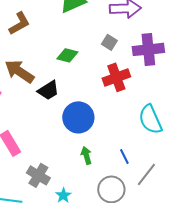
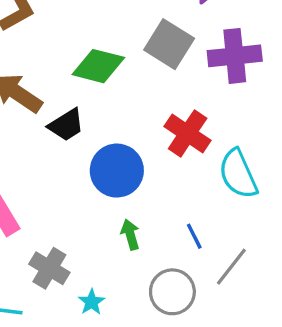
gray square: (109, 42) -> (169, 44), size x1.8
green diamond: (67, 55) -> (98, 66), size x1.4
red cross: (116, 77) -> (188, 133), moved, turned -36

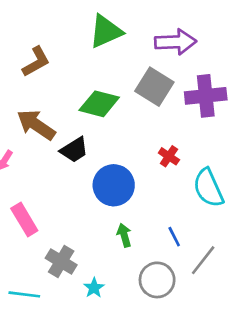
red cross: (188, 133) -> (169, 156), size x0.6

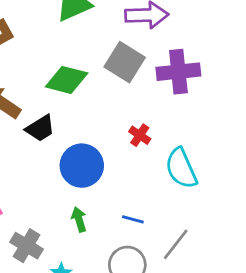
green arrow: (124, 235) -> (79, 219), moved
blue line: (174, 237) -> (133, 219), moved, turned -48

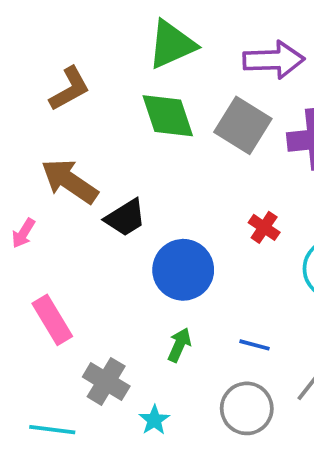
green diamond: (67, 80) -> (168, 116), moved, turned 57
green arrow: (79, 219) -> (179, 345), turned 40

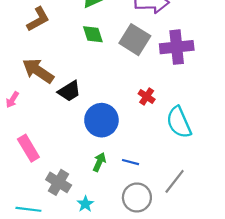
green diamond: (168, 116) -> (93, 34), size x0.7
blue line: (254, 345) -> (130, 162), moved

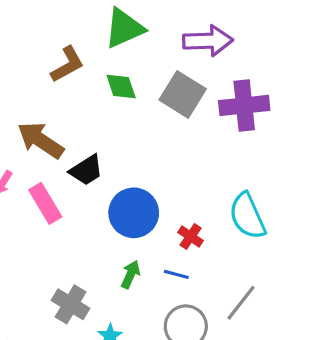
brown L-shape: (38, 19) -> (67, 64), moved
red cross: (147, 97) -> (191, 236), moved
pink rectangle: (28, 148) -> (45, 203), moved

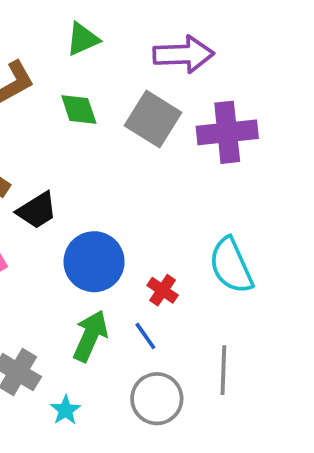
green triangle: (124, 28) -> (83, 39), size x0.7
green arrow: (131, 274) -> (90, 336), size x1.5
blue line: (176, 274) -> (145, 336), turned 40
gray line: (241, 303) -> (223, 370), turned -36

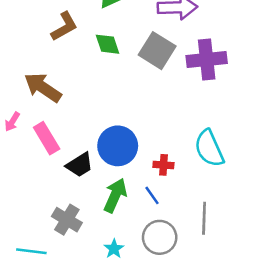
black trapezoid: (37, 210) -> (80, 165), moved
red cross: (163, 290) -> (163, 165), turned -30
cyan star: (66, 410) -> (114, 249), moved

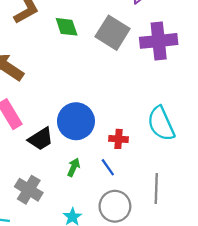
green arrow: (115, 195) -> (74, 167), size x0.6

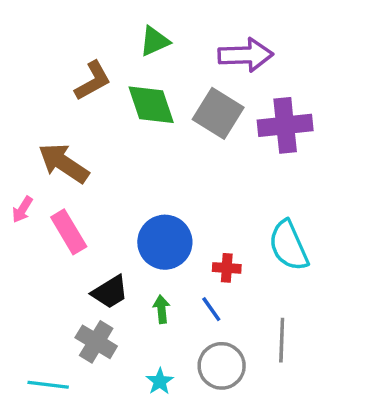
green diamond: (67, 27) -> (151, 105), size x1.4
black trapezoid: (41, 139) -> (110, 292), moved
green arrow: (74, 167) -> (161, 309), turned -30

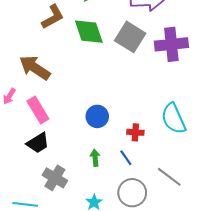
blue circle: (165, 242) -> (97, 116), size x0.7
black trapezoid: (110, 292) -> (38, 143), moved
gray line: (282, 340) -> (169, 177), turned -55

